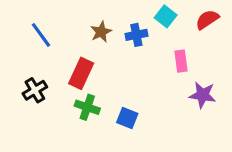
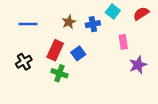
blue line: (41, 35) -> (28, 24), turned -54
purple star: (203, 95) -> (138, 65), turned -30
blue square: (127, 118) -> (78, 53), moved, turned 32

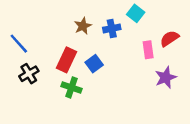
red semicircle: (141, 14) -> (169, 39), moved
blue line: (28, 24) -> (19, 44), moved, turned 48

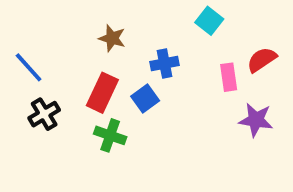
brown star: (83, 26) -> (112, 38), moved, turned -30
blue cross: (112, 28) -> (165, 64), moved
purple star: (166, 77) -> (256, 120), turned 30

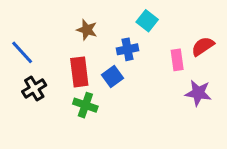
cyan square: (209, 21) -> (147, 21), moved
red rectangle: (102, 93) -> (79, 72), turned -32

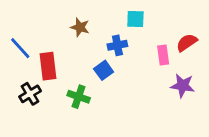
cyan square: (147, 21) -> (135, 19), turned -36
red rectangle: (79, 72) -> (48, 66), moved
black cross: (34, 88) -> (30, 94), moved

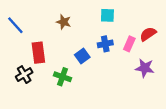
blue cross: (117, 45) -> (105, 44), moved
blue line: (20, 48) -> (15, 25), moved
pink rectangle: (163, 55) -> (129, 44), turned 32

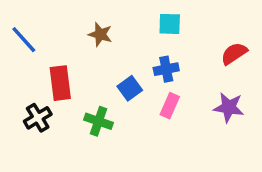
pink rectangle: (129, 44) -> (170, 106), moved

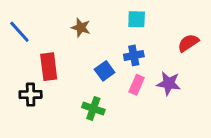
purple star: (229, 107) -> (169, 83), moved
black cross: (38, 118) -> (31, 95), turned 30
green cross: (99, 121) -> (93, 108), moved

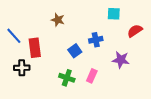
cyan square: (137, 19) -> (114, 14), moved
blue line: (19, 32) -> (14, 36), moved
pink rectangle: (137, 85) -> (92, 76), moved

